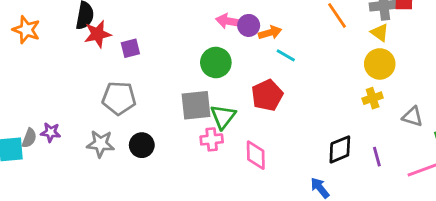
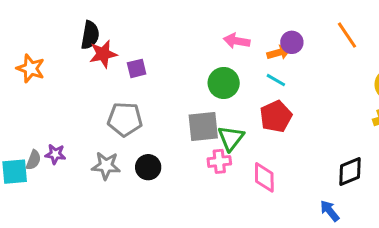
purple circle: (249, 25) -> (292, 42), moved
orange star: (26, 30) -> (31, 68), moved
cyan line: (286, 55) -> (276, 80), moved

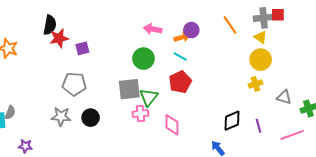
purple star: (55, 154) -> (25, 146), moved

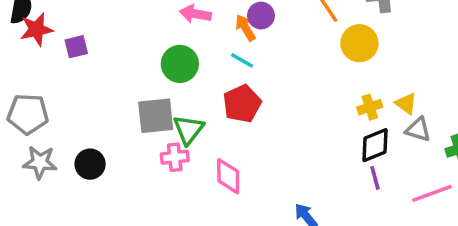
orange arrow: (182, 37) -> (245, 28), turned -105
yellow triangle: (261, 37) -> (406, 104), moved
yellow circle: (261, 60) -> (359, 43), moved
gray pentagon: (74, 84) -> (28, 114), moved
black diamond: (232, 121) -> (375, 145), moved

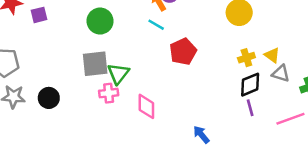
green circle: (180, 64) -> (100, 21), moved
red pentagon: (242, 104) -> (183, 52), moved

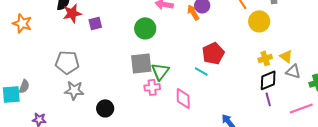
cyan line: (156, 25) -> (201, 71), moved
black circle: (49, 98) -> (105, 108), moved

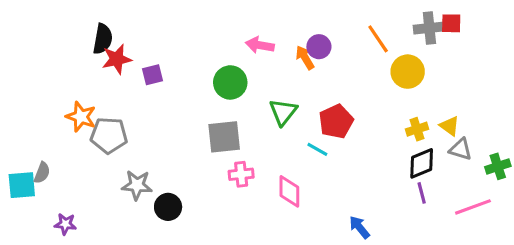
orange star: (22, 23) -> (81, 117), moved
green triangle: (160, 71) -> (283, 112), moved
gray star: (74, 90) -> (137, 185), moved

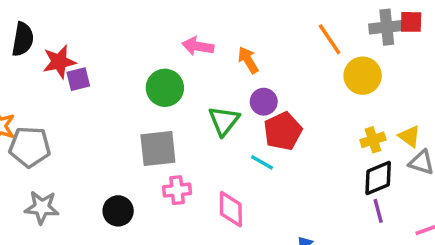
purple circle: (319, 47) -> (264, 102), moved
red star: (117, 59) -> (59, 62), moved
gray star: (137, 185) -> (42, 207), moved
black circle: (168, 207) -> (118, 211), moved

